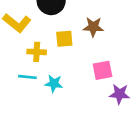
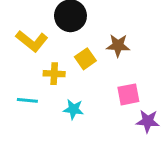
yellow square: (64, 39) -> (85, 59), turned -30
cyan line: (27, 77) -> (27, 100), moved

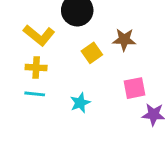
yellow cross: (54, 74) -> (36, 68), moved
cyan star: (73, 109) -> (80, 103), turned -30

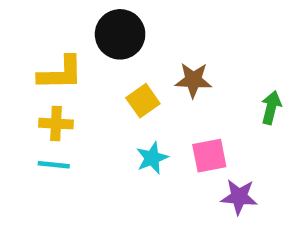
yellow L-shape: (39, 35) -> (61, 73), turned -40
cyan star: (80, 103) -> (152, 158), moved

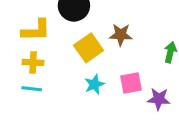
yellow square: (143, 101) -> (89, 48), size x1.4
purple star: (239, 197) -> (159, 99), moved

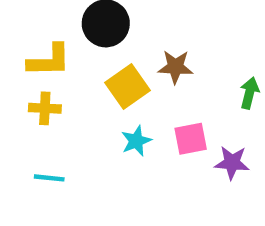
cyan line: (32, 89) -> (49, 178), moved

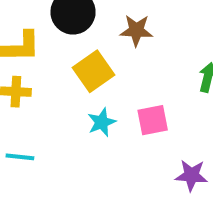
brown star: (175, 67) -> (136, 30), moved
purple star: (232, 163) -> (191, 175), moved

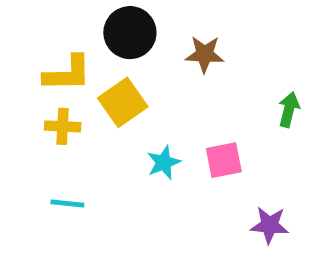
yellow square: (93, 71) -> (123, 102), moved

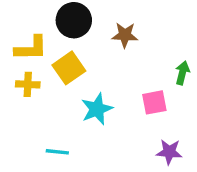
pink square: (224, 160) -> (154, 102), moved
cyan star: (164, 163) -> (97, 109), size x1.4
cyan line: (67, 203) -> (57, 152), moved

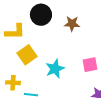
yellow square: (69, 68) -> (27, 55), moved
yellow cross: (28, 84) -> (13, 83), moved

